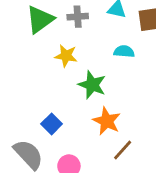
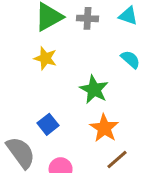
cyan semicircle: (124, 51) -> (130, 59), turned 30
yellow star: (66, 56) -> (45, 58), moved

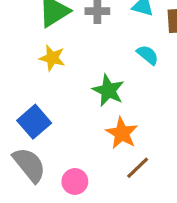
blue square: (48, 124) -> (34, 122), moved, size x1.4

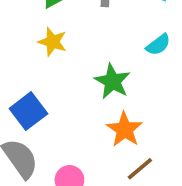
cyan semicircle: (148, 55) -> (158, 45), turned 100

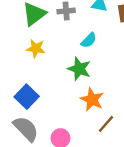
cyan semicircle: (158, 45) -> (89, 40), moved

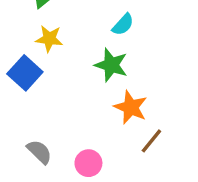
blue square: (27, 97) -> (25, 73), moved
gray semicircle: (26, 129) -> (39, 152), size x0.7

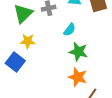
green star: (111, 65) -> (78, 52), moved

